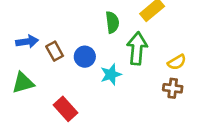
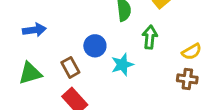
green arrow: (137, 48) -> (150, 37), size x0.7
brown rectangle: (55, 51) -> (70, 67), moved

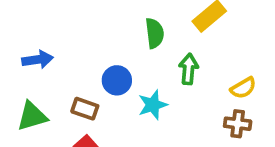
brown rectangle: (70, 67) -> (85, 109), turned -42

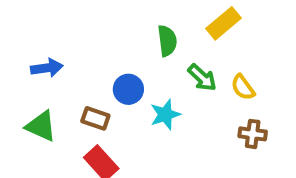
green arrow: (189, 69) -> (202, 78), turned 128
yellow semicircle: (243, 88) -> (243, 87), moved, turned 84
green triangle: (32, 116) -> (41, 126), turned 40

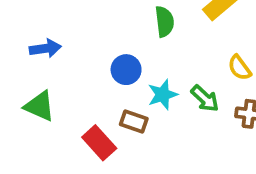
green arrow: (202, 78) -> (205, 98), moved
brown rectangle: (95, 118) -> (134, 122), moved

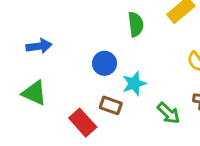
green arrow: (205, 98) -> (168, 113), moved

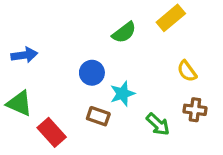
green semicircle: (136, 24) -> (124, 32), turned 60
red rectangle: (83, 123) -> (52, 132), moved

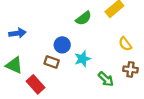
brown rectangle: (98, 116) -> (52, 62), moved

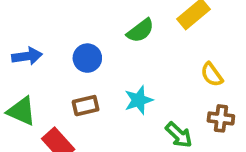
blue circle: (62, 45) -> (87, 58), moved
brown rectangle: (52, 62) -> (86, 106), turned -32

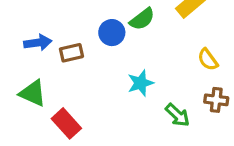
blue circle: (87, 58) -> (112, 33), moved
brown rectangle: (86, 106) -> (71, 53), moved

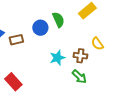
green semicircle: (142, 19) -> (58, 20), turned -77
brown cross: (216, 100) -> (80, 56), moved

